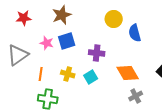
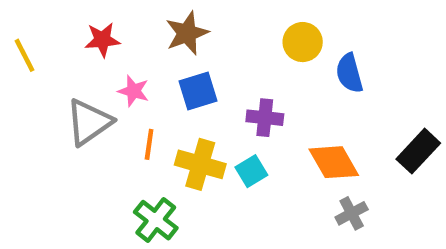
pink star: (47, 43) -> (134, 91), moved
orange line: (41, 74) -> (149, 144), moved
yellow cross: (68, 74) -> (200, 164), size x1.5
green cross: (48, 99) -> (156, 220), turned 30

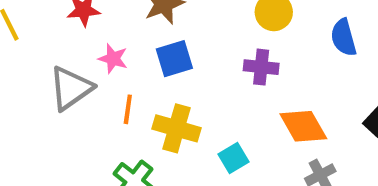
blue semicircle: (349, 73) -> (344, 37), moved
purple cross: (265, 118) -> (261, 67), moved
cyan square: (251, 171) -> (234, 158), moved

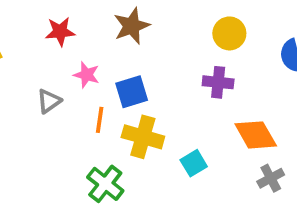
blue square: (174, 59) -> (132, 92), moved
gray triangle: (71, 88) -> (49, 101), size x0.6

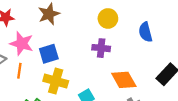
pink star: (87, 75) -> (22, 43), size x1.5
orange line: (100, 120) -> (19, 71), moved

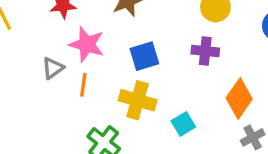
blue square: (49, 54) -> (144, 56), moved
orange diamond: (124, 80) -> (239, 99), turned 65

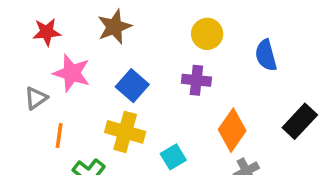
blue square: (144, 56) -> (132, 86), turned -32
orange line: (83, 85) -> (59, 135), moved

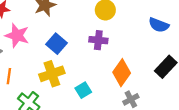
blue semicircle: (266, 55) -> (159, 25), moved, turned -54
yellow cross: (125, 132) -> (52, 74), turned -35

